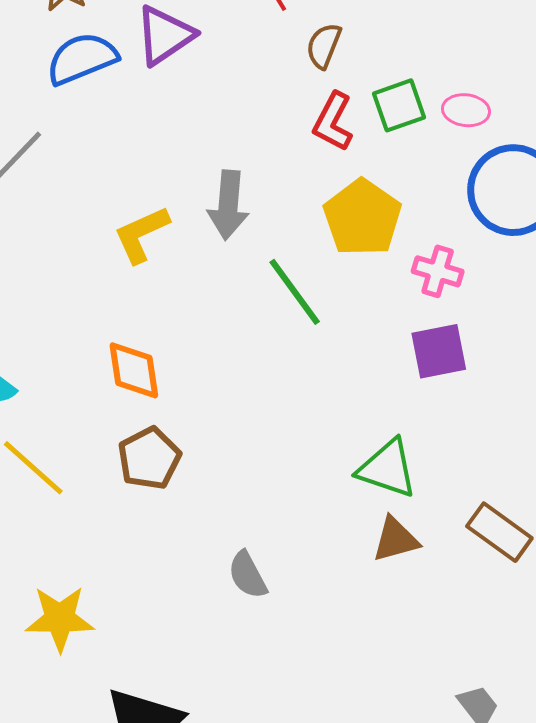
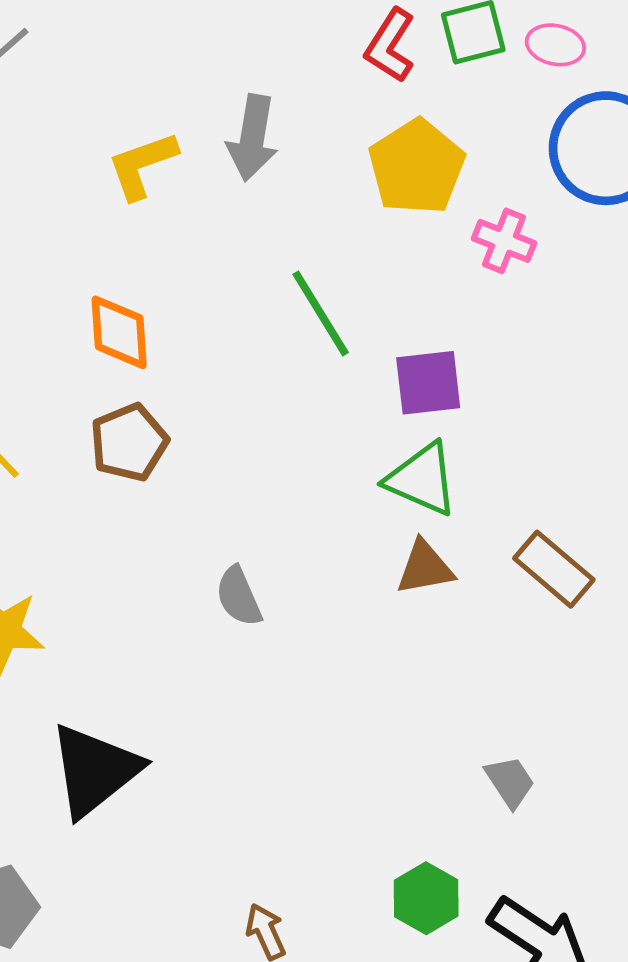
green line: (295, 292) -> (321, 313), moved
purple square: (439, 351) -> (428, 383), moved

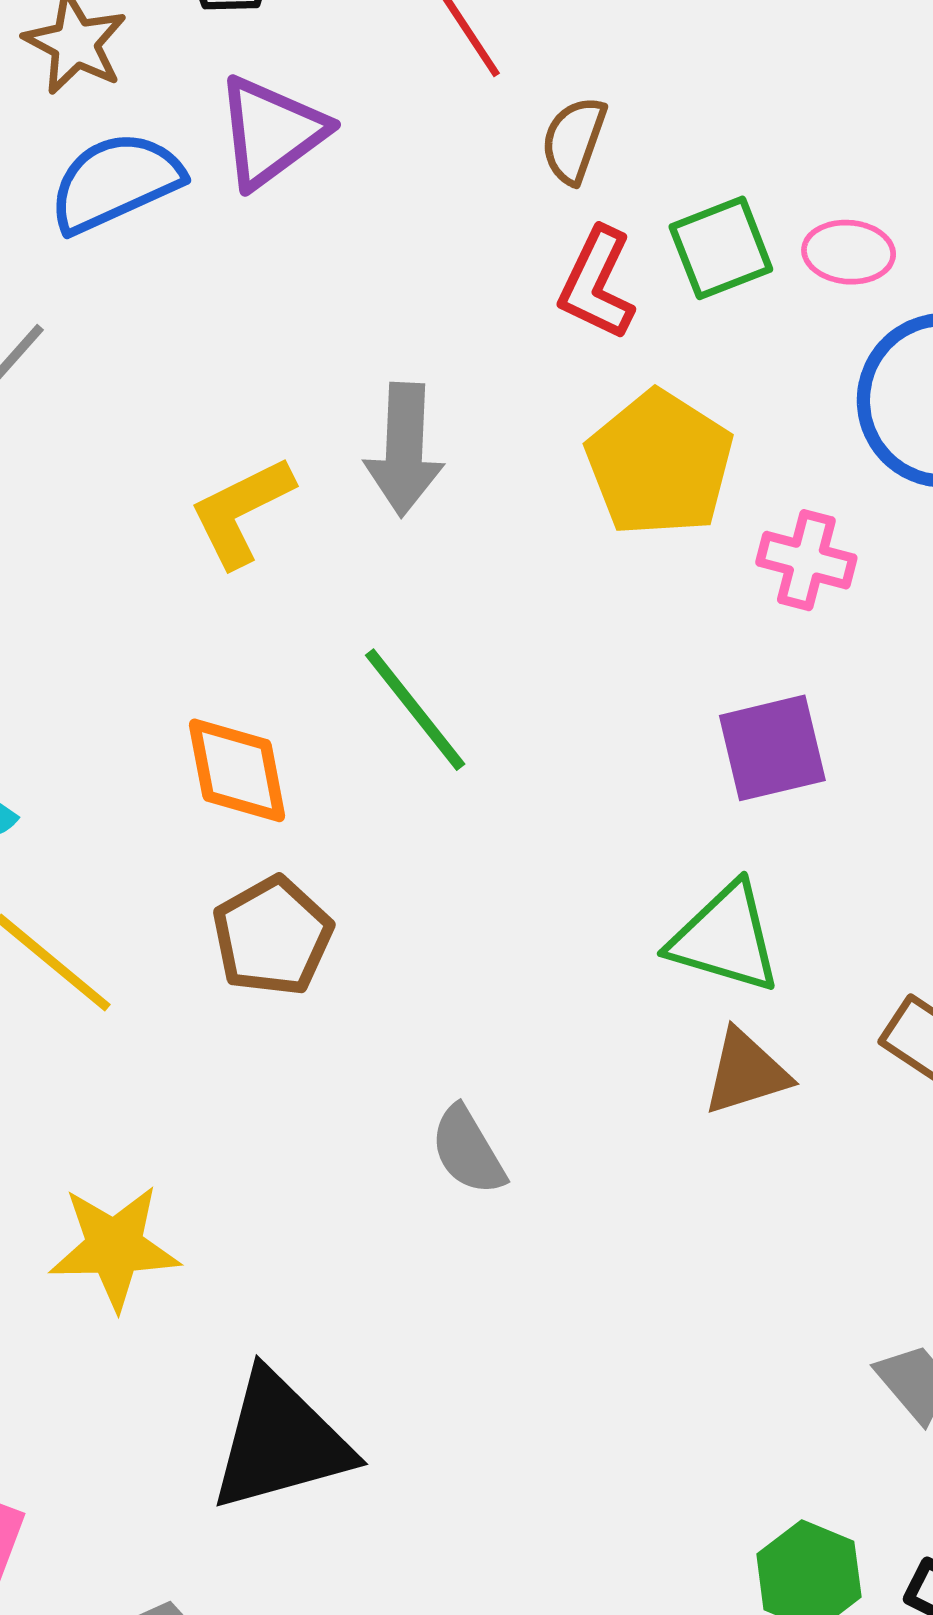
green line: (321, 313) -> (415, 710), moved
purple square: (428, 383) -> (772, 748), moved
black triangle: (95, 770) -> (280, 1442), turned 30

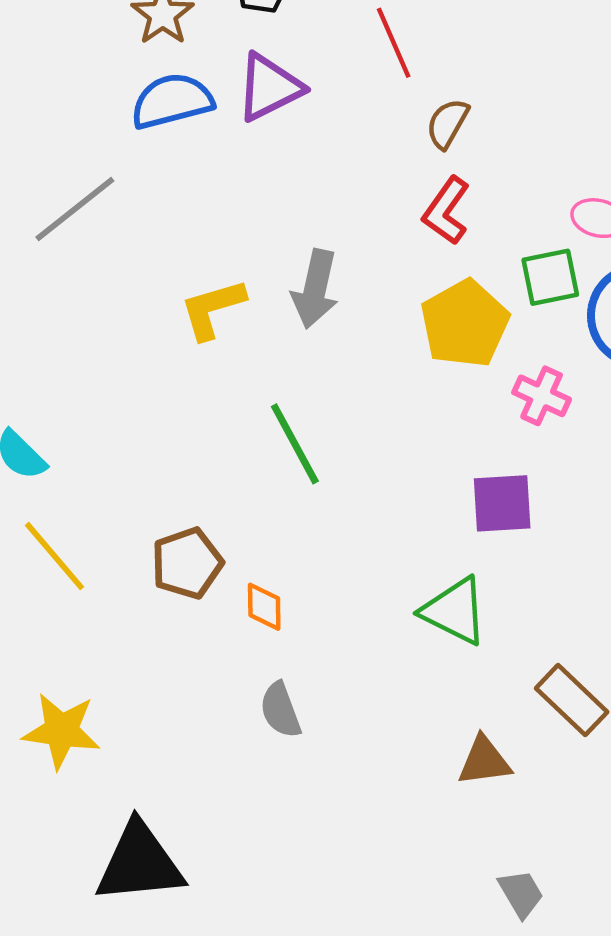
green square: (721, 248) -> (550, 277), moved
orange diamond: (237, 770) -> (264, 607), moved, size x0.7
brown triangle: (746, 1072) -> (484, 761), moved

